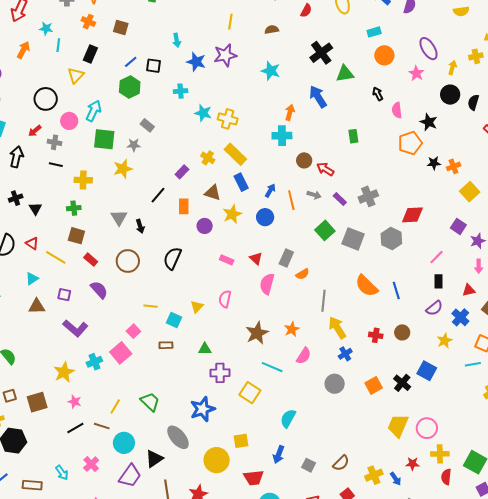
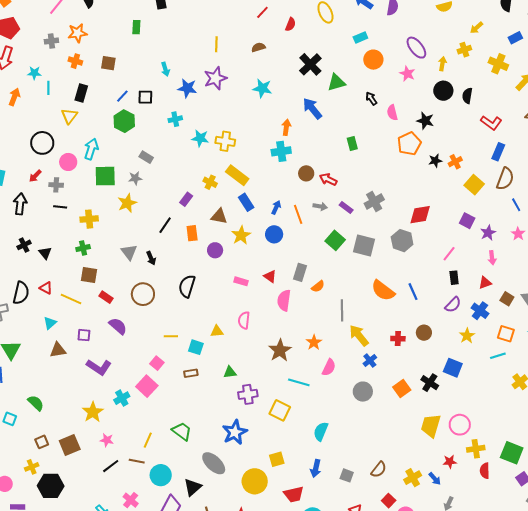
yellow triangle: (197, 307) -> (217, 331), turned 48

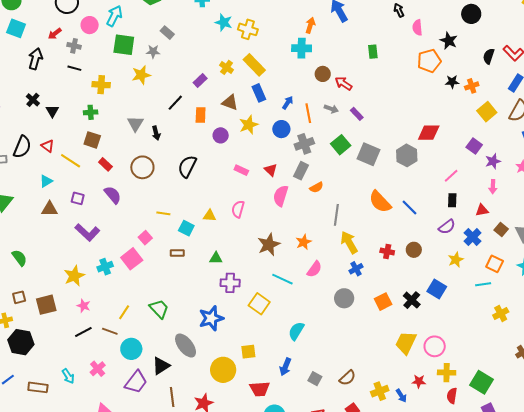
black semicircle: (467, 96) -> (489, 56), moved
gray cross: (374, 202) -> (304, 144), moved
black cross: (24, 245) -> (33, 100), turned -32
blue line: (413, 292) -> (409, 208), turned -30

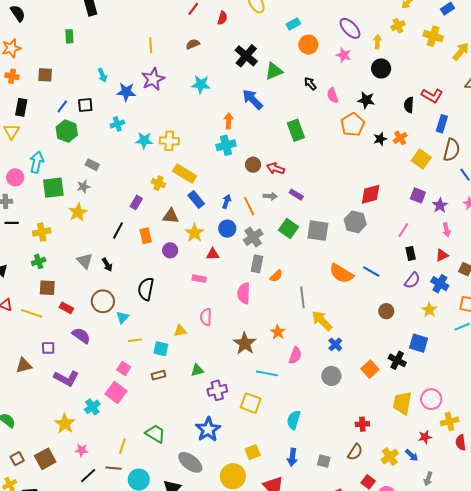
green rectangle: (373, 52) -> (296, 130), size x1.5
red triangle: (271, 170) -> (213, 254), moved, turned -32
cyan triangle: (46, 181) -> (123, 317), moved
red cross: (387, 252) -> (362, 424), moved

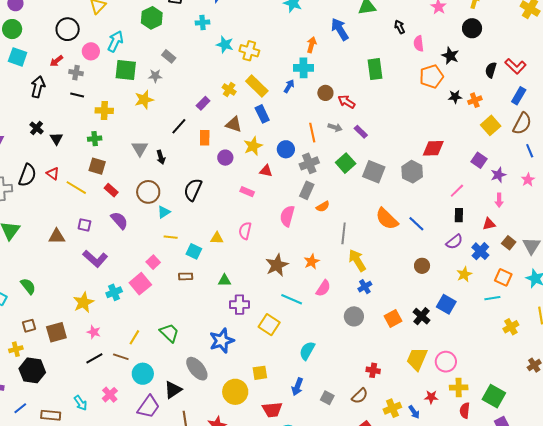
blue arrow: (227, 201) -> (289, 86), moved

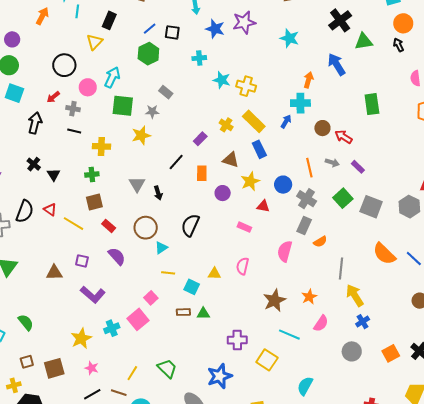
black arrow: (400, 27) -> (399, 45), moved
gray cross: (309, 163) -> (307, 199), turned -36
brown square: (97, 166) -> (94, 202), turned -30
green triangle: (224, 280) -> (203, 314), moved

